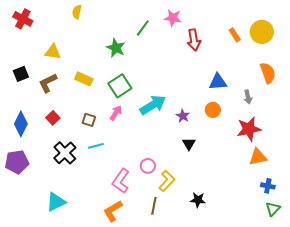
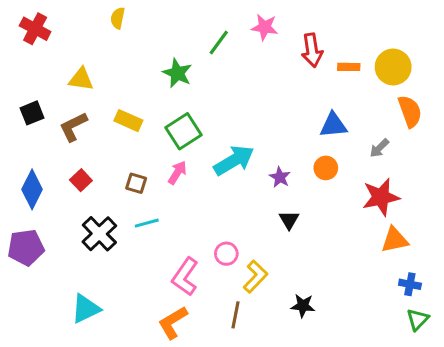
yellow circle: (262, 32) -> (393, 67), moved
orange rectangle: (235, 35) -> (349, 67), moved, turned -56
red arrow: (194, 40) -> (312, 50), moved
gray arrow: (248, 97) -> (379, 148), turned 56

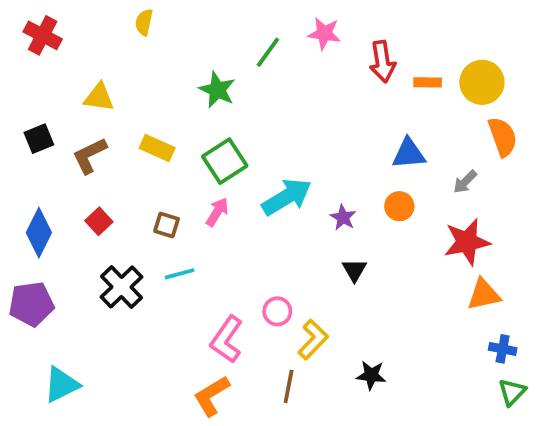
cyan triangle: (86, 309) -> (61, 385), moved

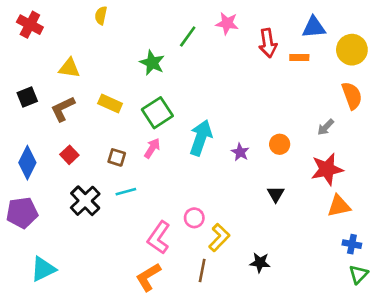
yellow circle: (482, 82) -> (352, 50), moved
blue triangle: (409, 154) -> (314, 27), moved
cyan arrow: (287, 197) -> (201, 138), turned -40
black triangle: (354, 270) -> (276, 194), moved

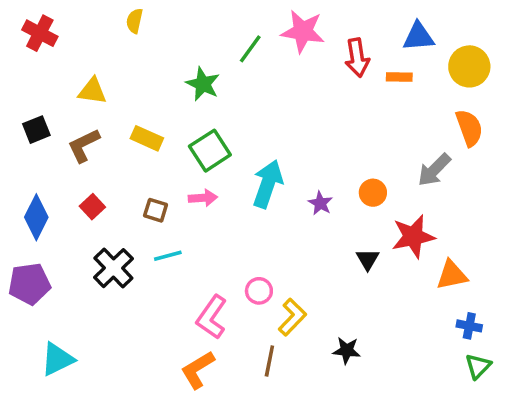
pink star: (227, 23) -> (303, 31), size x1.4
gray arrow: (326, 127) -> (434, 170), size x1.5
pink arrow: (152, 148) -> (203, 198), turned 54
red star: (327, 169) -> (413, 236), moved

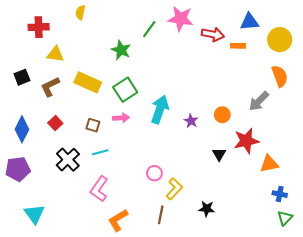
red cross: (40, 33) -> (39, 27), moved, turned -30
red arrow: (357, 58) -> (213, 34), turned -70
yellow rectangle: (147, 138) -> (88, 82), size x1.4
pink L-shape: (212, 317) -> (99, 189), moved
cyan triangle: (57, 359) -> (34, 214), turned -40

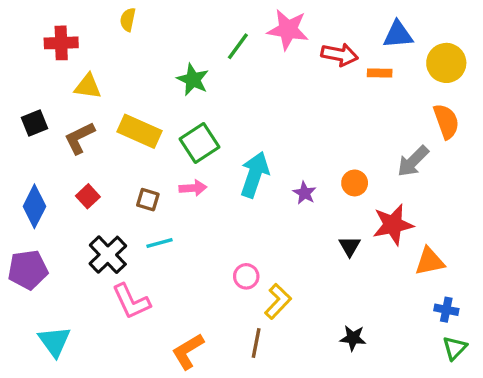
pink L-shape: (99, 189) -> (131, 301), moved, turned -60
black star: (207, 209) -> (353, 338), moved

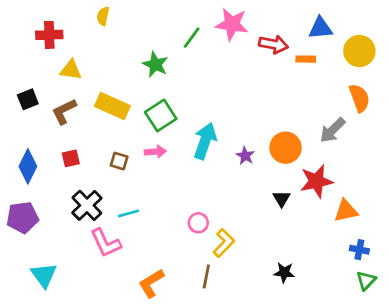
orange circle: (355, 183) -> (286, 148), size x1.5
red square: (88, 196) -> (71, 158), turned 30
cyan line: (160, 243) -> (128, 213), moved

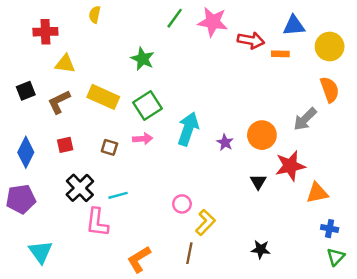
green line: (192, 38) -> (175, 18), moved
pink L-shape: (106, 243) -> (97, 222), turned 32

